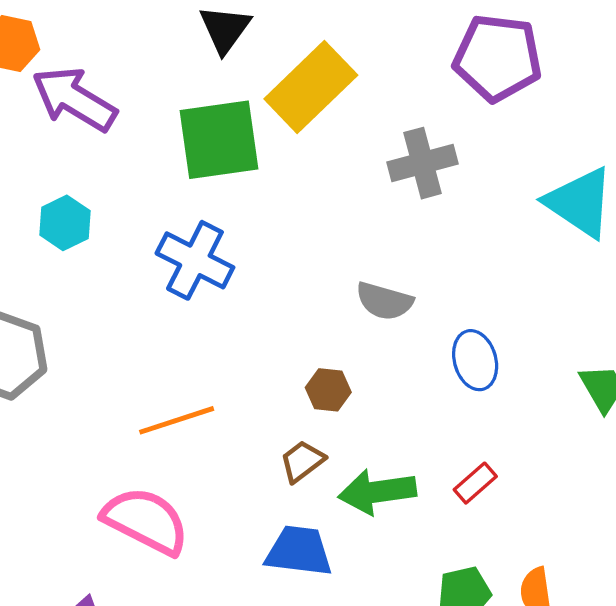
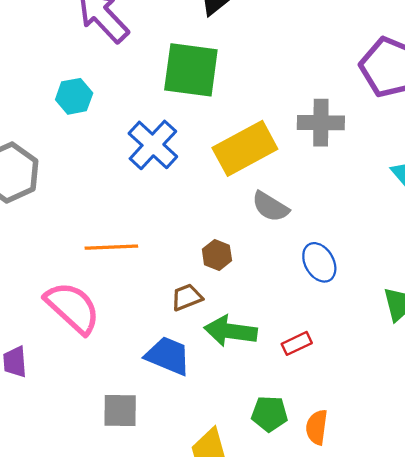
yellow rectangle: (311, 87) -> (245, 148), moved
blue ellipse: (475, 360) -> (319, 262), turned -30

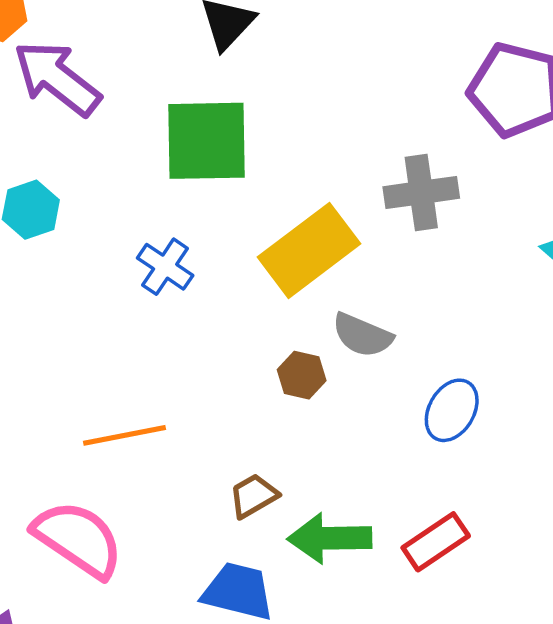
blue cross: (153, 145) -> (165, 267), size x0.7
brown hexagon: (217, 255) -> (302, 375), moved
blue ellipse: (319, 262) -> (452, 410), turned 69
red rectangle: (297, 343) -> (436, 542), size x1.4

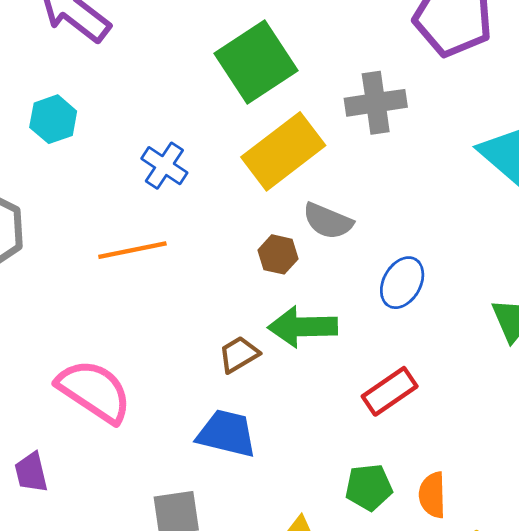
green square: (207, 141) -> (256, 62), moved, turned -32
orange line: (124, 435) -> (132, 250), moved
green arrow: (330, 538) -> (303, 327), moved

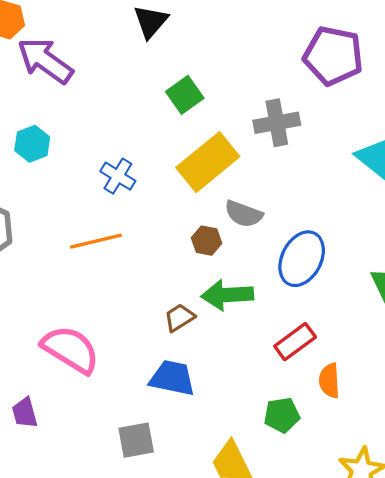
green square: (256, 62) -> (185, 95), size x0.6
blue ellipse: (402, 283) -> (302, 259), size x1.4
orange semicircle: (432, 495) -> (329, 381), moved

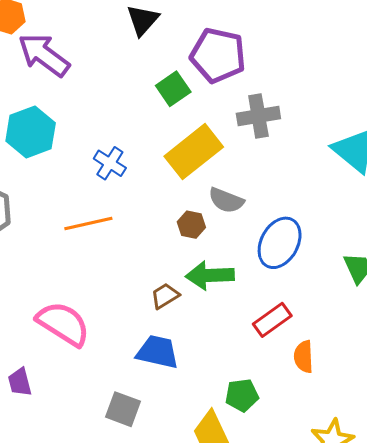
purple pentagon: (333, 56) -> (218, 55), moved
cyan hexagon: (32, 144) -> (31, 132), size x1.5
green pentagon: (282, 415) -> (242, 395), moved
gray square: (136, 440) -> (123, 409), turned 30

